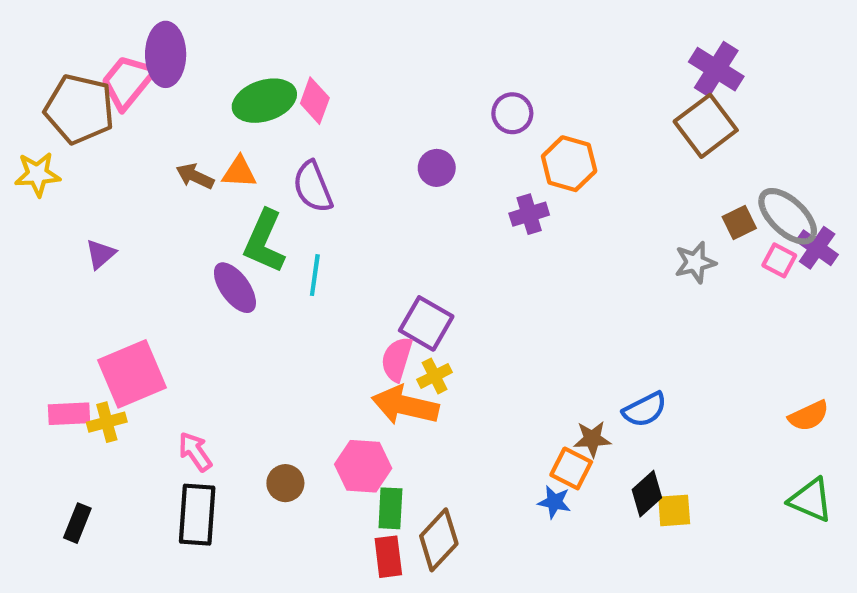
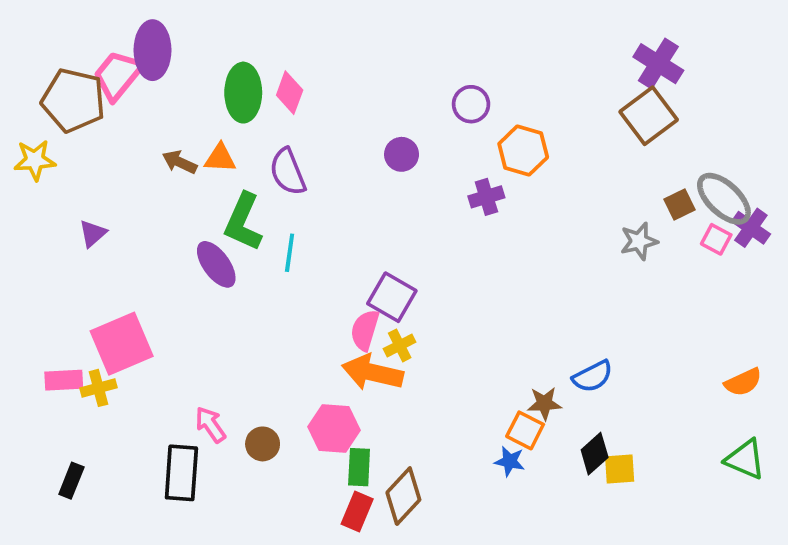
green ellipse: (264, 101) -> (243, 93), turned -72
pink arrow: (195, 452) -> (210, 425), moved
red rectangle: (388, 557) -> (357, 511), turned 30

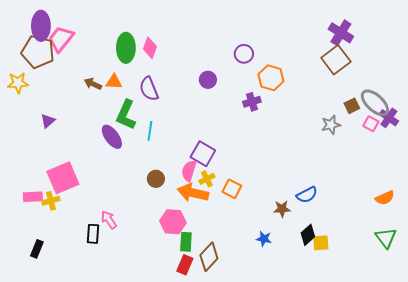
purple ellipse: (153, 50) -> (41, 26), moved
orange square: (525, 430) -> (232, 189), moved
brown circle: (263, 444) -> (156, 179), moved
green triangle: (745, 459) -> (386, 238), turned 30
black rectangle: (181, 473) -> (93, 234), moved, size x0.7

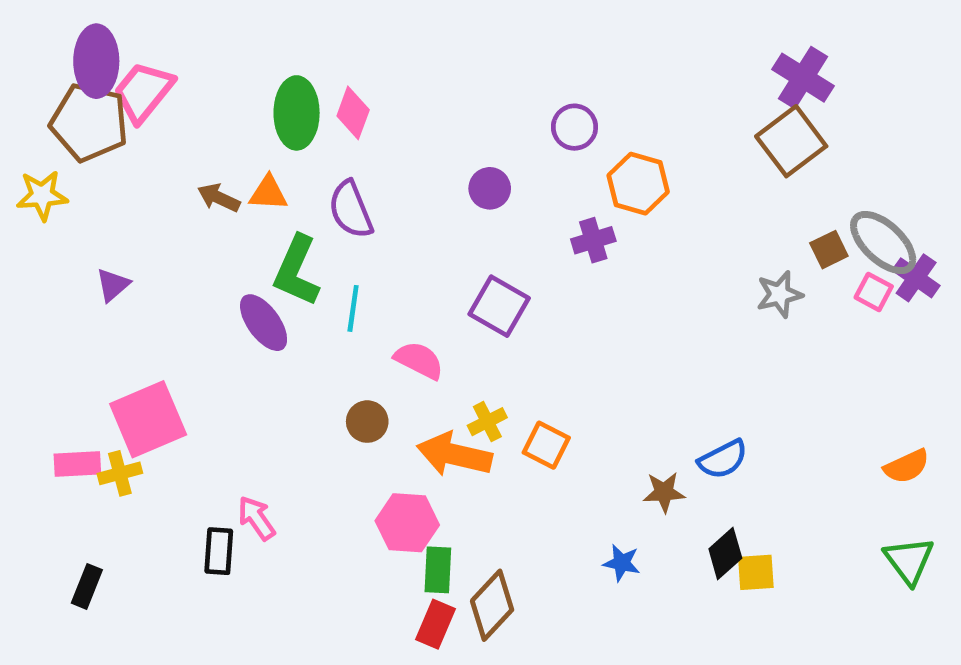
purple square: (203, 154) -> (499, 306), moved
pink semicircle: (189, 171) -> (419, 360), moved, turned 100

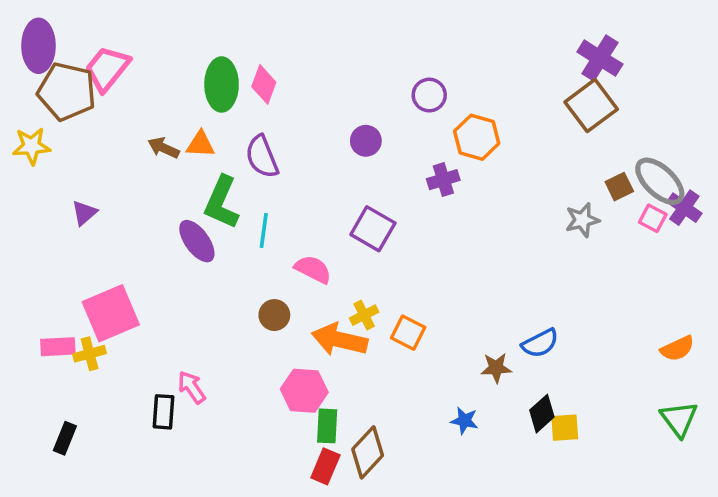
purple ellipse: (96, 61) -> (39, 46), moved

